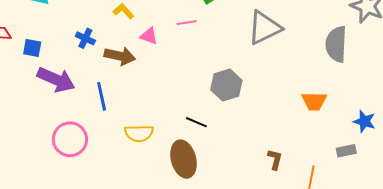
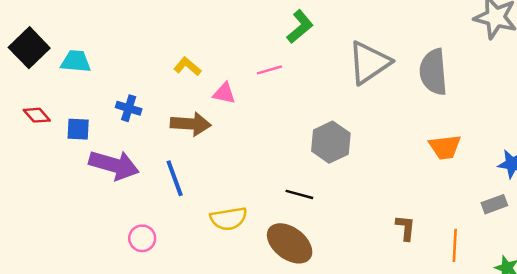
blue cross: (85, 38) -> (129, 108), moved
gray semicircle: (336, 44) -> (433, 72), moved
pink circle: (70, 139) -> (142, 238), size x0.6
brown ellipse: (184, 159) -> (290, 243), turned -30

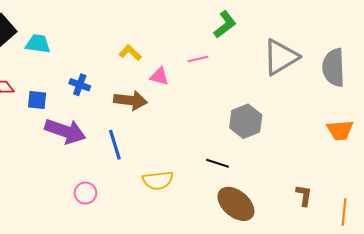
brown ellipse: (290, 243) -> (236, 204), moved

